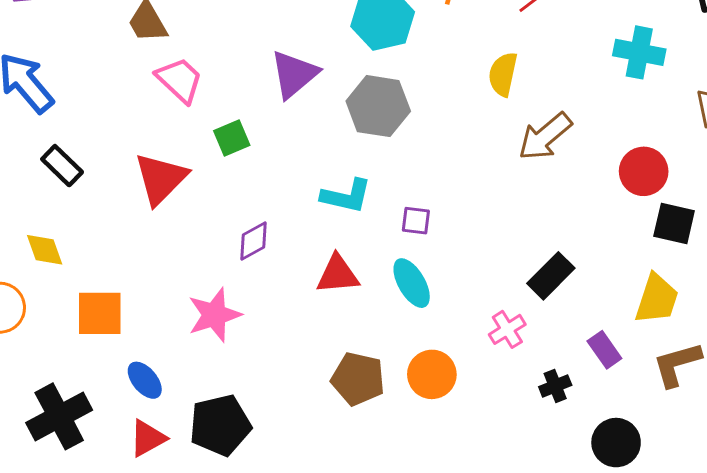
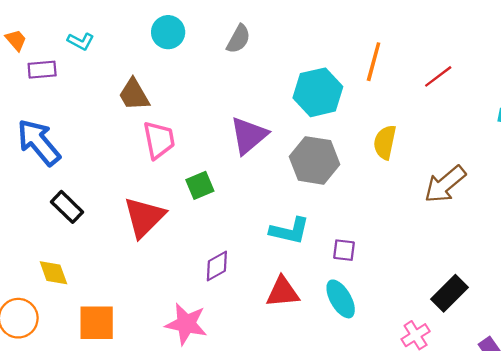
yellow semicircle: (503, 74) -> (385, 142), moved
pink trapezoid: (180, 80) -> (159, 140), turned 36
pink star: (214, 315) -> (186, 324), turned 30

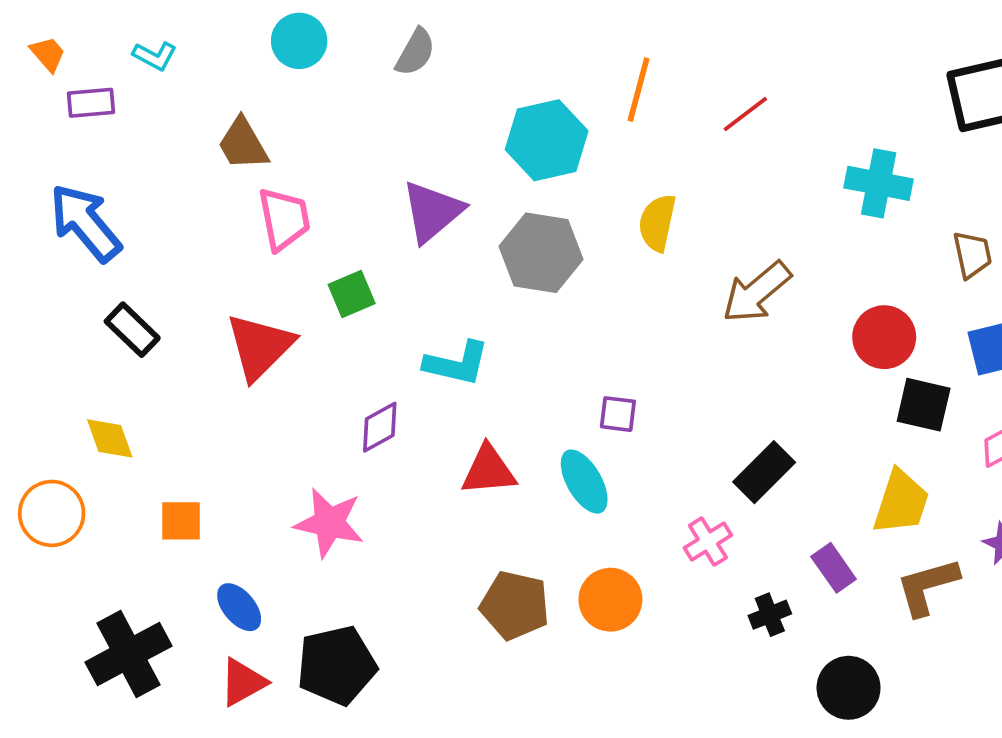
cyan L-shape: (290, 231) -> (457, 363), moved
purple square: (344, 250) -> (618, 414), moved
orange square: (97, 323) -> (181, 521), size x0.7

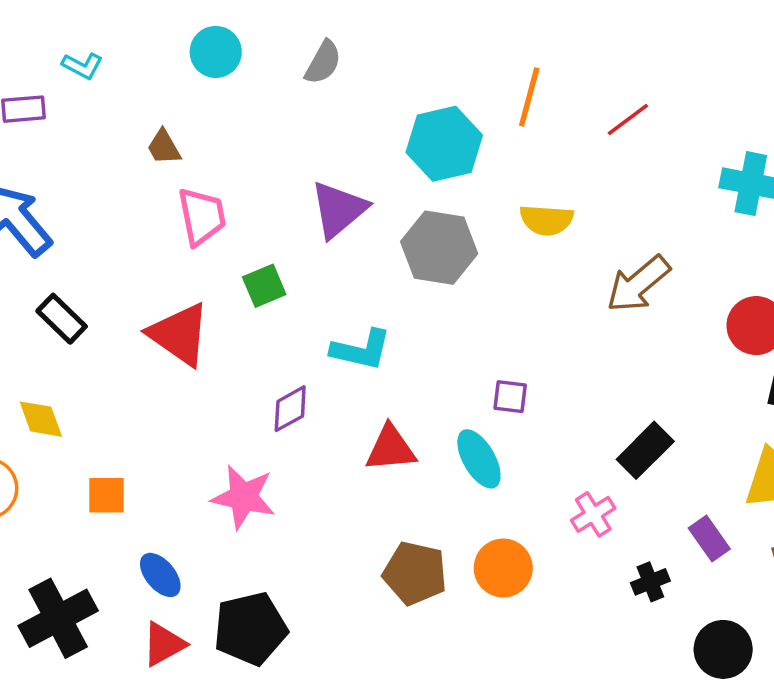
brown trapezoid: (243, 144) -> (164, 147), size x0.7
yellow semicircle: (657, 223) -> (546, 220), turned -98
red triangle: (260, 347) -> (179, 334), turned -40

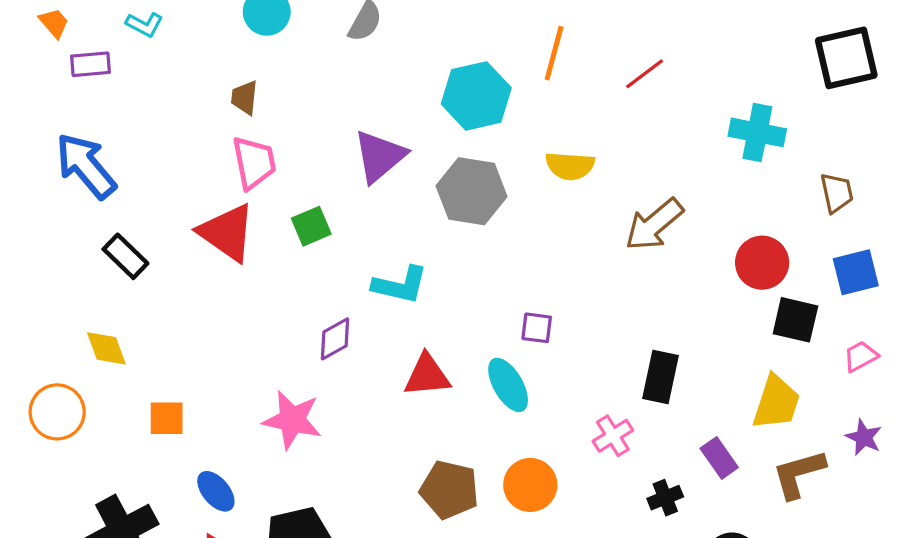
brown trapezoid: (164, 147) -> (245, 98), moved, turned 36
red triangle: (179, 334) -> (227, 232), moved
black rectangle: (645, 450) -> (660, 377), turned -33

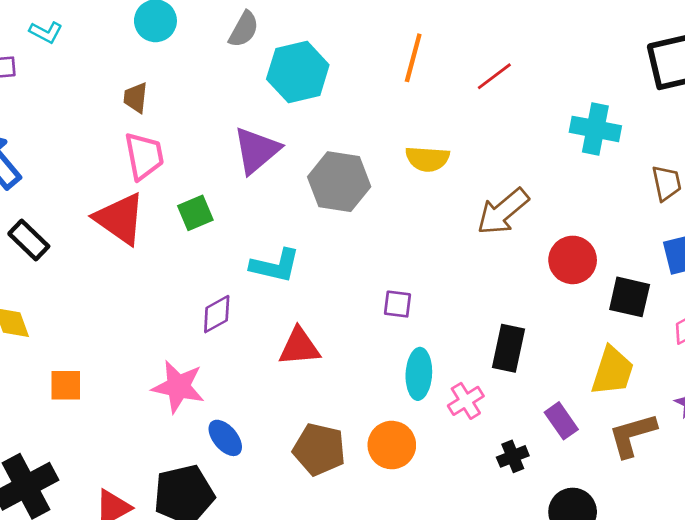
cyan hexagon: (476, 96) -> (298, 72), moved
red circle: (762, 263) -> (573, 260), moved
cyan ellipse: (508, 385) -> (419, 374), moved, turned 33
blue ellipse: (216, 491) -> (225, 438), moved

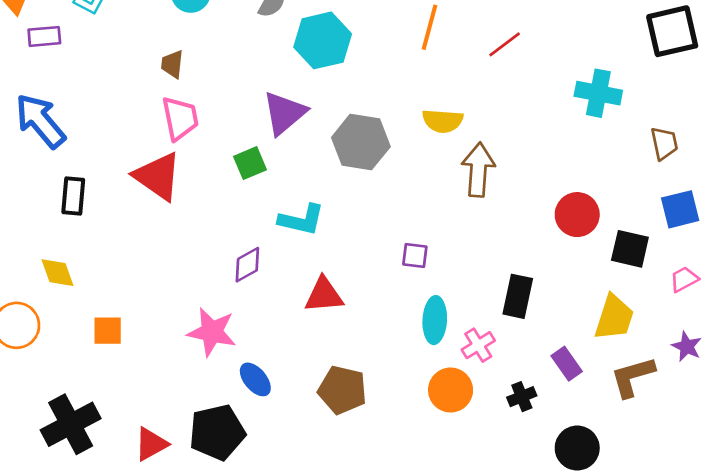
brown arrow: (503, 212) -> (478, 170), moved, turned 134
green square: (195, 213) -> (250, 163), moved
black rectangle: (29, 240) -> (73, 196), turned 51
orange circle: (392, 445) -> (451, 390), moved

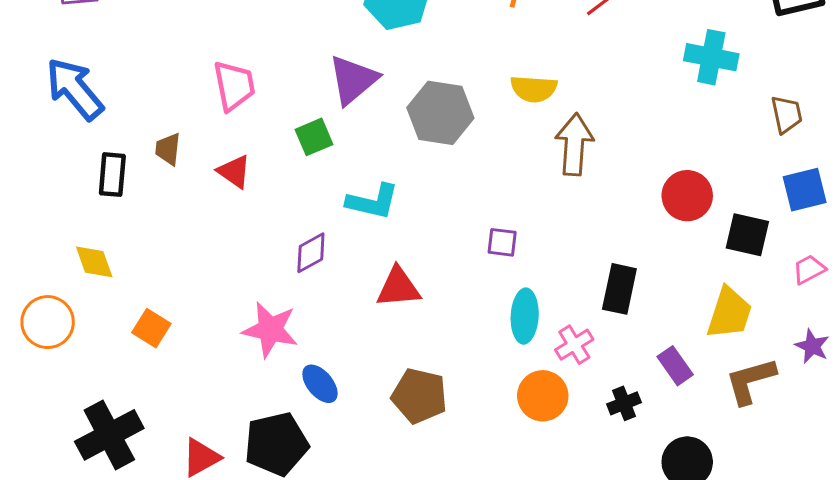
brown trapezoid: (172, 64) -> (168, 149), moved
red triangle: (158, 176) -> (234, 172), moved, size x0.6
orange square: (108, 331) -> (151, 328), turned 32

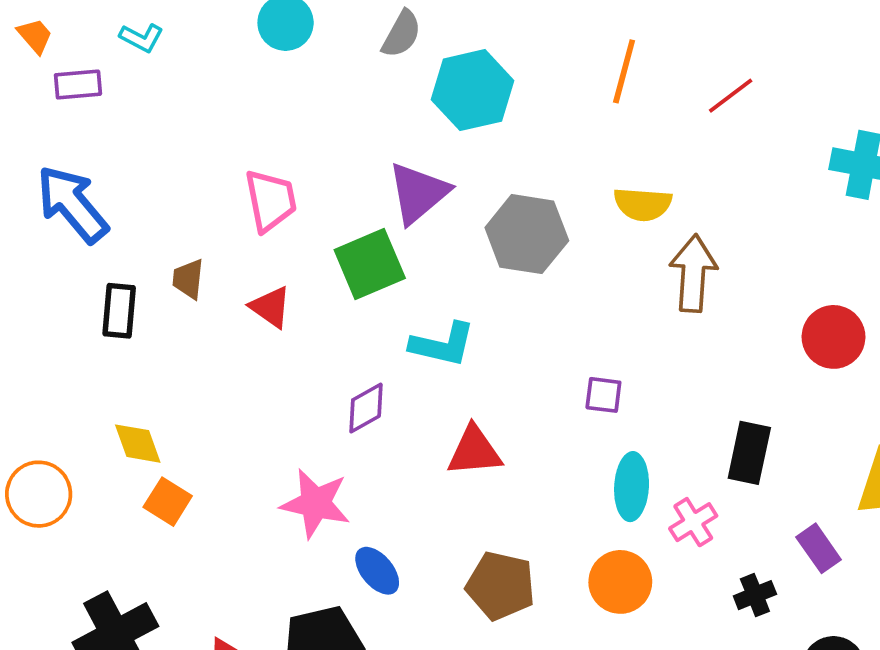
green square: (314, 137) -> (370, 264), size x1.5
yellow diamond: (94, 262) -> (138, 444), moved
orange circle: (543, 396) -> (620, 582), moved

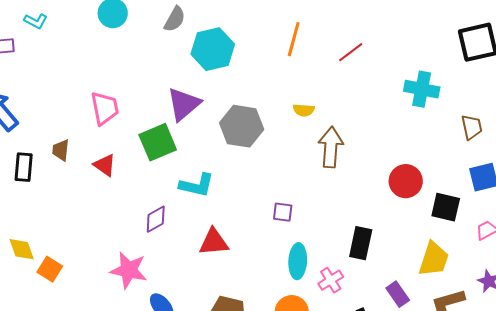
yellow semicircle: (643, 204) -> (304, 110), size x0.7
yellow diamond: (138, 444) -> (22, 249), moved

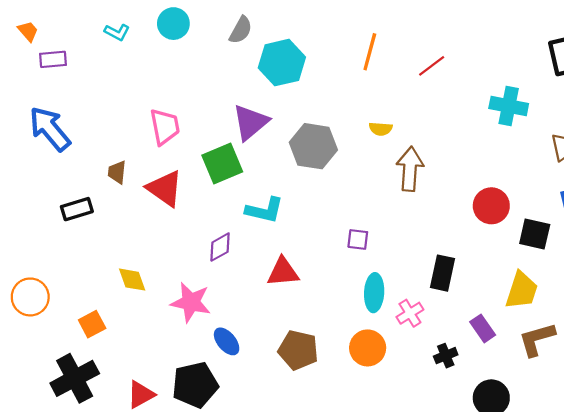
cyan L-shape: (36, 21) -> (117, 32), moved
red triangle: (105, 165) -> (165, 188), size x1.5
black rectangle: (24, 167) -> (77, 209), moved, turned 68
yellow diamond: (22, 249) -> (132, 280), moved
orange square: (50, 269) -> (92, 324), moved, turned 30

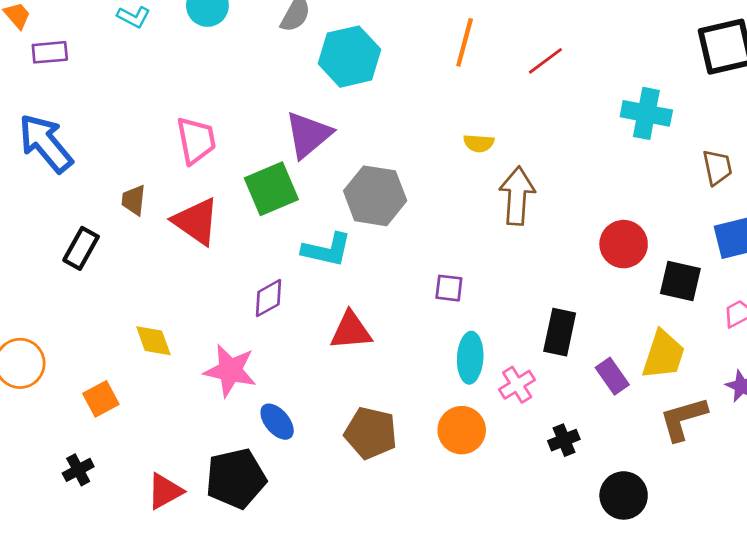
gray hexagon: (313, 146) -> (375, 196), moved
black rectangle: (77, 209) -> (81, 248), turned -44
purple rectangle: (483, 328) -> (612, 376), moved
black cross: (75, 378) -> (78, 470), size x0.5

